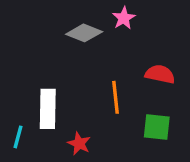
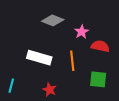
pink star: (124, 18) -> (82, 32), moved
white rectangle: (48, 109) -> (39, 58), moved, turned -75

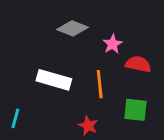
red star: (50, 90) -> (88, 126), moved

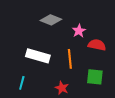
cyan line: (15, 118) -> (22, 83), moved

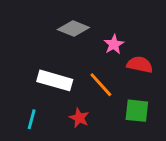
orange line: (70, 59) -> (101, 85), turned -36
red star: (62, 88) -> (79, 118), moved

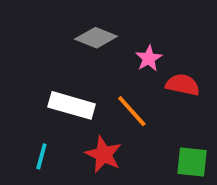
green square: (137, 111) -> (192, 162), moved
red star: (79, 118) -> (104, 154), size x1.4

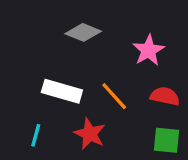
pink star: (149, 58) -> (149, 50), moved, size x1.4
red semicircle: (183, 85) -> (165, 96), moved

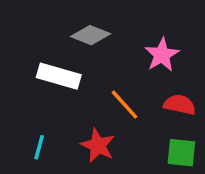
white rectangle: (62, 91) -> (59, 76), moved

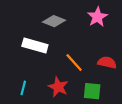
pink star: (162, 55) -> (97, 17), moved
green square: (181, 153) -> (92, 91), moved

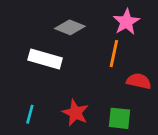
orange line: (74, 62) -> (114, 54), moved, turned 54

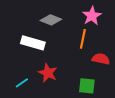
red star: (75, 113) -> (48, 73), moved
cyan line: (30, 114) -> (22, 83), turned 40

